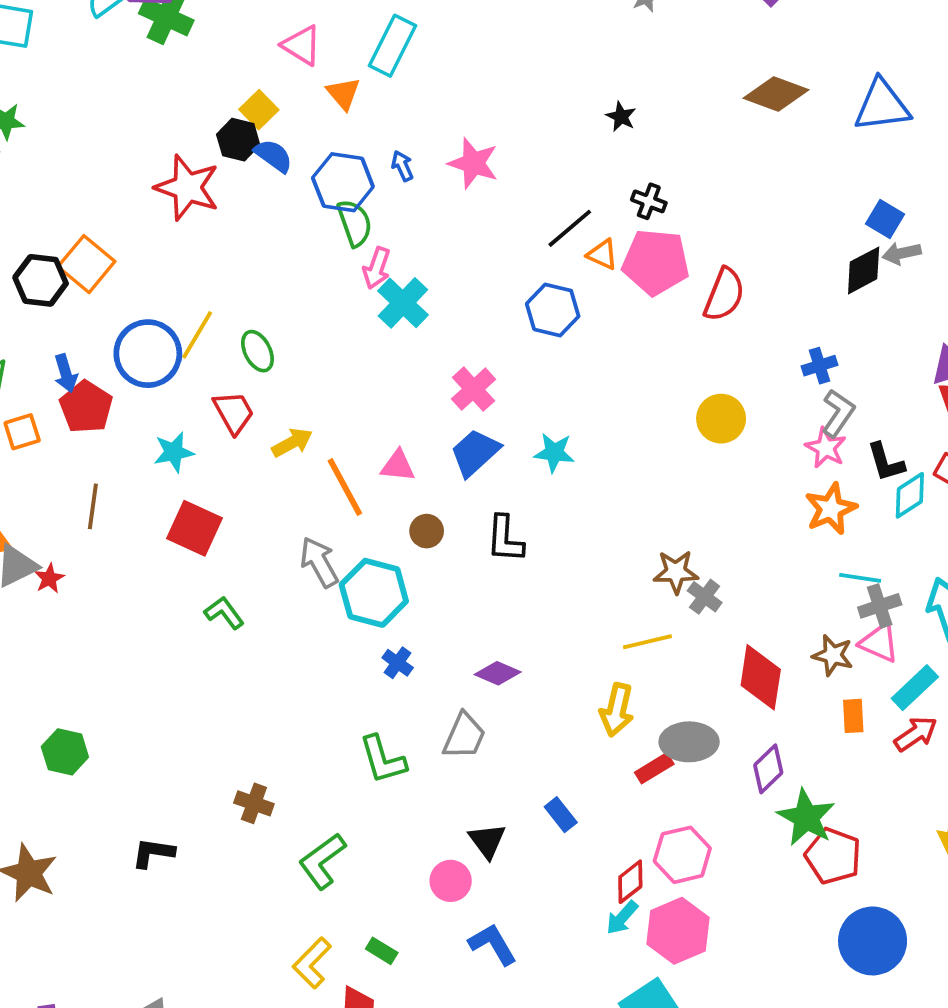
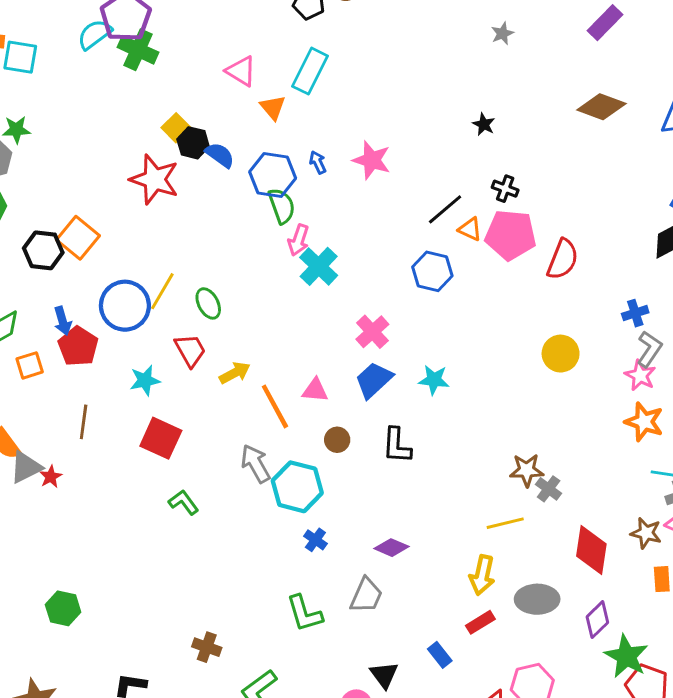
yellow square: (259, 110) -> (176, 128), moved
orange star: (831, 509) -> (644, 422), turned -30
red rectangle: (654, 768) -> (480, 622), moved

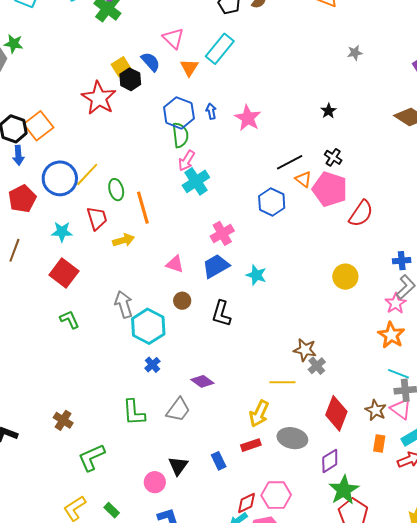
blue semicircle: (220, 155) -> (151, 62), moved
blue arrow: (63, 321) -> (18, 155), moved
orange line: (275, 406) -> (143, 208), moved

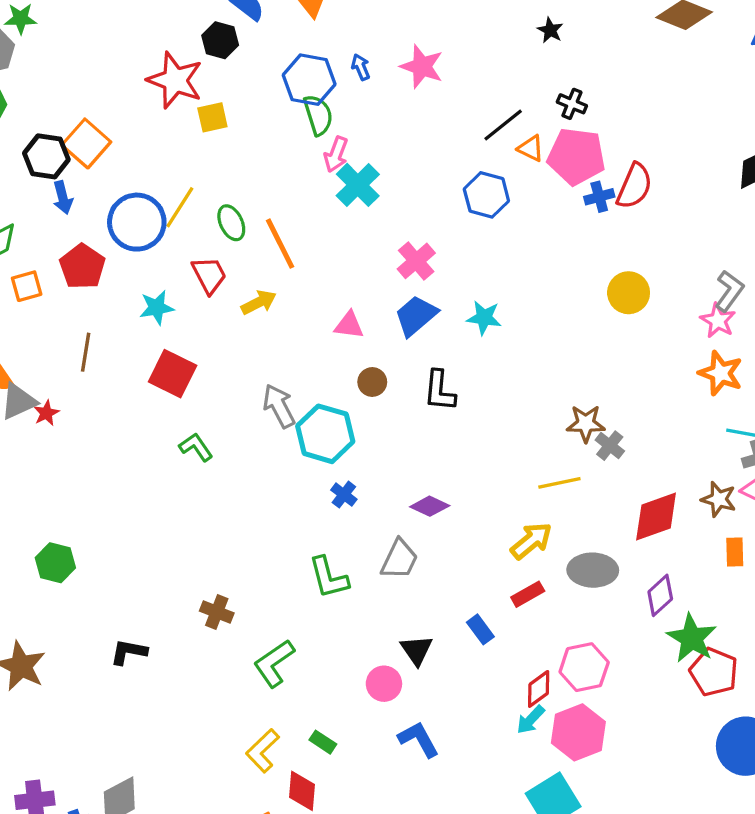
yellow square: (121, 67) -> (212, 117), moved, turned 30
blue cross: (402, 261) -> (599, 197), moved
red diamond: (336, 413) -> (656, 516), turned 60
yellow arrow: (259, 414) -> (531, 541), turned -144

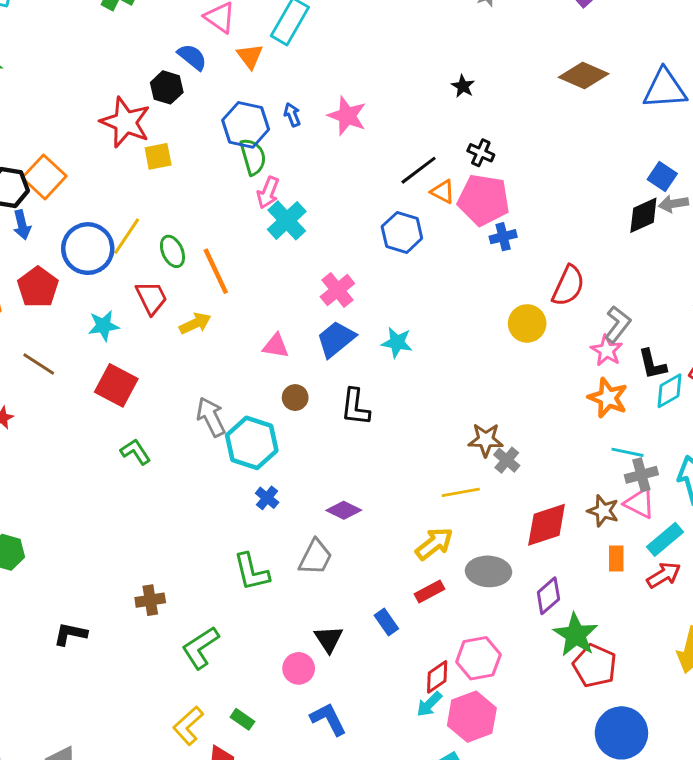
red semicircle: (634, 186) -> (568, 286), moved
brown line: (86, 352) -> (39, 364), turned -68
brown cross: (217, 612) -> (150, 600), turned -32

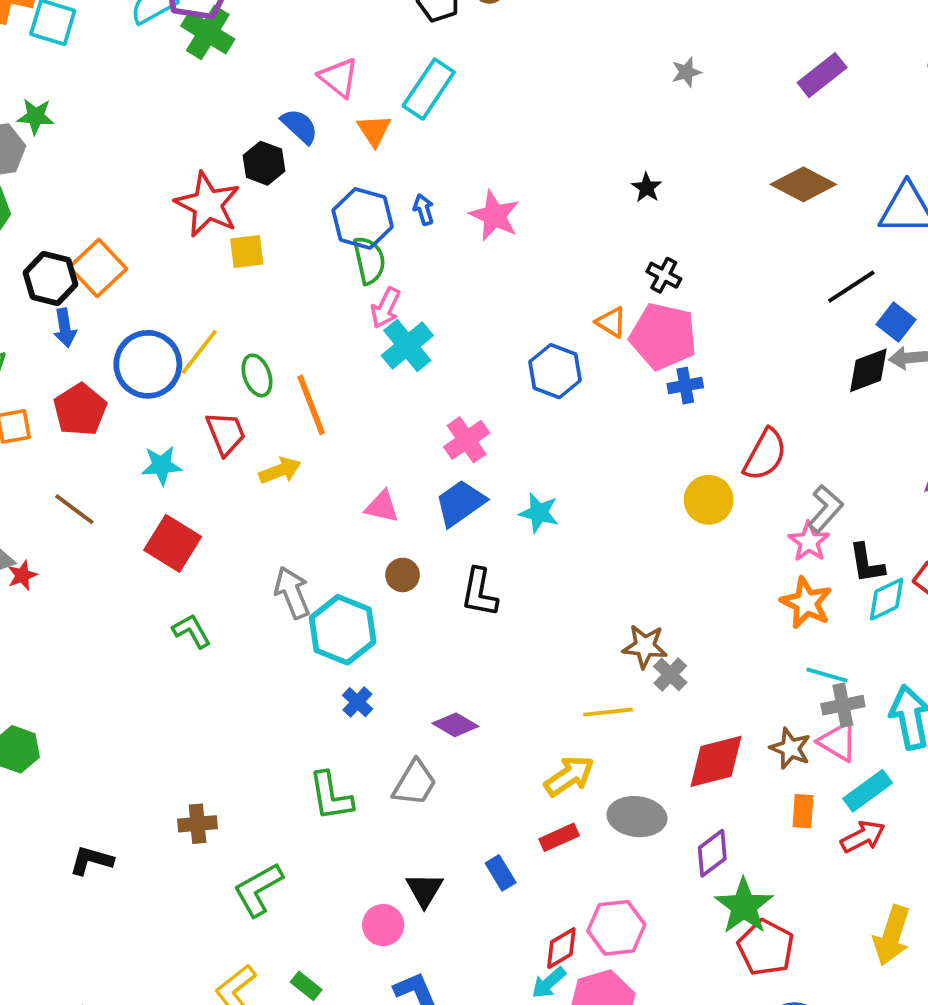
black line: (419, 170) -> (851, 287), moved

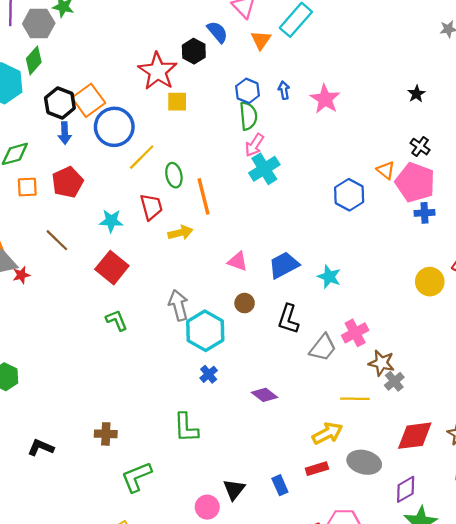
blue hexagon: (363, 218) -> (248, 91), size x0.7
blue circle: (148, 364) -> (114, 127), moved
pink cross: (467, 440) -> (355, 333), moved
gray trapezoid: (415, 783) -> (323, 348), moved

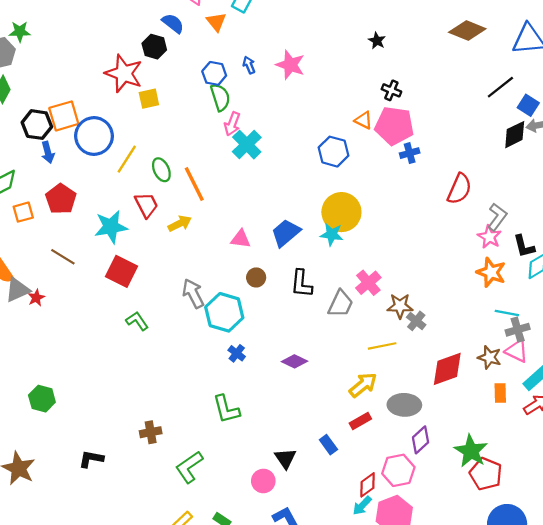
orange square: (89, 100) -> (64, 116), turned 32
cyan star: (111, 221) -> (111, 227), size x1.4
yellow circle: (430, 282) -> (341, 212), moved, size x1.4
purple diamond: (406, 489) -> (421, 440), moved

